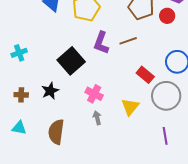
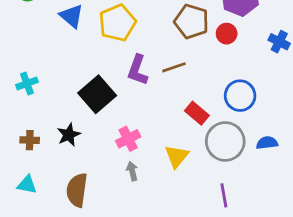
pink cross: (94, 94) -> (128, 139), turned 36

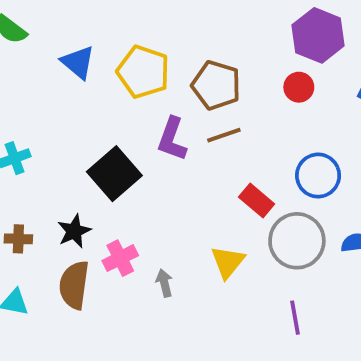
brown pentagon: (192, 21) -> (216, 85), moved
yellow pentagon: (117, 23) -> (143, 72), turned -30
pink cross: (128, 139) -> (120, 258), moved
brown semicircle: (77, 190) -> (74, 285), moved

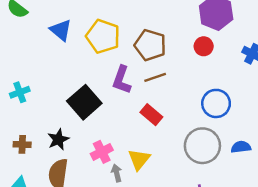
red rectangle: (257, 200) -> (151, 115), moved
pink cross: (120, 258) -> (102, 152), moved
yellow triangle: (228, 262) -> (139, 159), moved

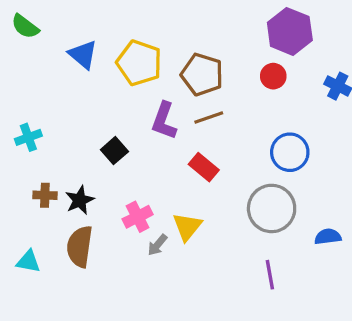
black square: (84, 102) -> (114, 151), size x0.6
brown cross: (22, 144) -> (45, 195), moved
blue semicircle: (241, 147) -> (328, 237), moved
gray arrow: (117, 173) -> (157, 245), turned -126

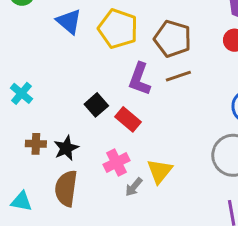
cyan cross: (28, 137) -> (21, 93), turned -30
red rectangle: (204, 167) -> (128, 119), moved

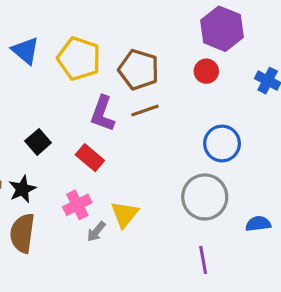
black square: (96, 105) -> (38, 142), moved

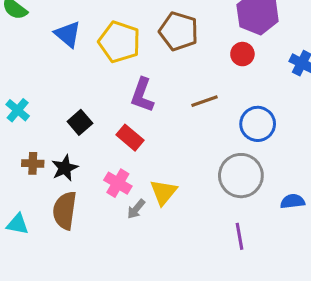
brown pentagon: (139, 70) -> (179, 31), moved
brown line: (145, 110) -> (204, 101), moved
pink cross: (77, 205) -> (118, 183), turned -32

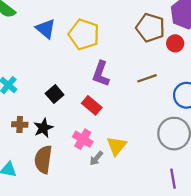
brown pentagon: (179, 31) -> (150, 28), moved

